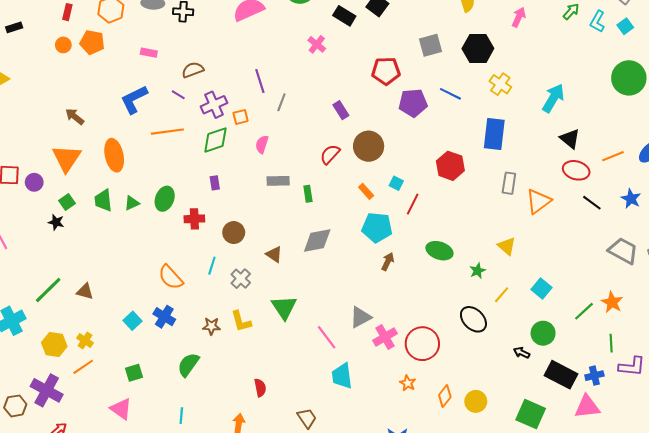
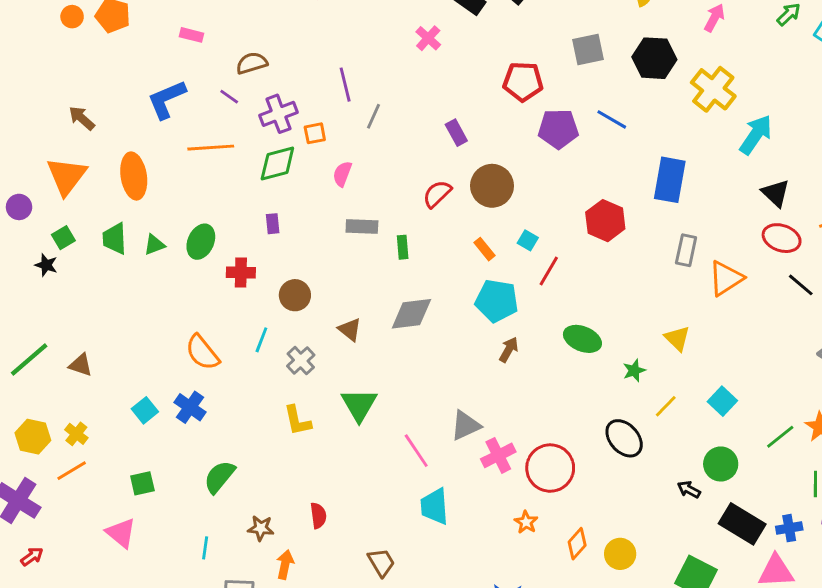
yellow cross: (500, 84) -> (713, 89), moved, size x1.4
brown star: (211, 326) -> (261, 528), moved

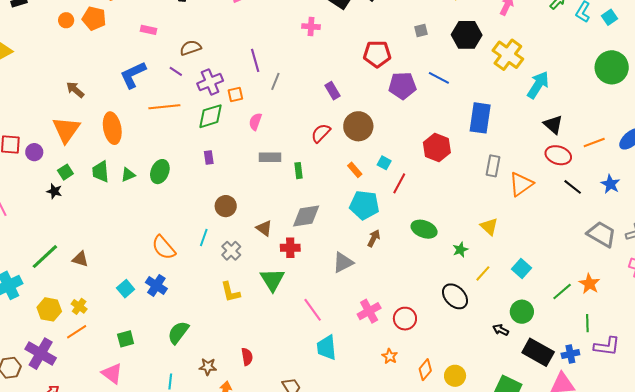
pink cross: (428, 38) -> (311, 27), turned -36
gray square: (588, 49) -> (421, 30), size x0.6
red cross: (241, 273) -> (290, 248), moved
gray triangle: (466, 425) -> (343, 263), moved
red circle: (550, 468) -> (405, 319), size x0.7

